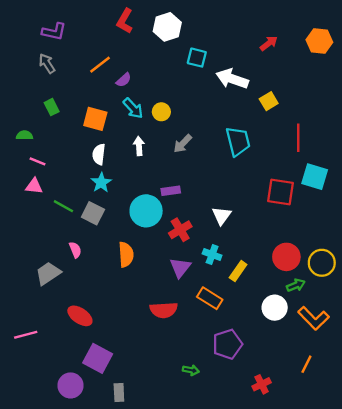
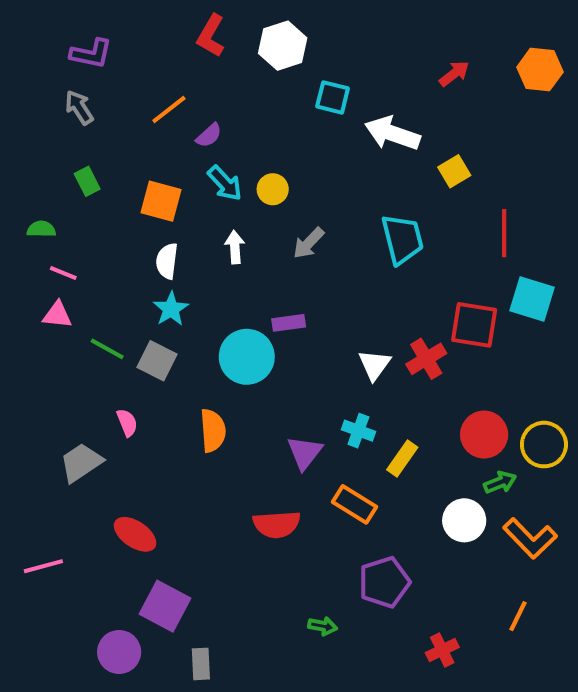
red cross: (180, 230) -> (426, 359), moved

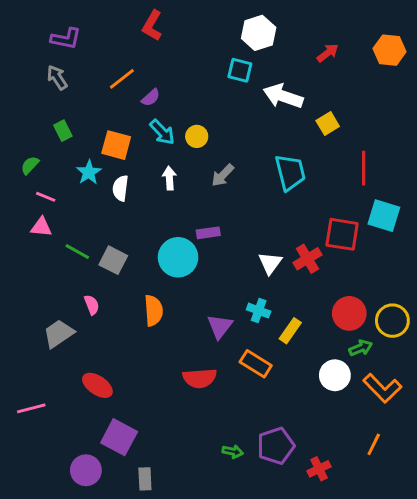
white hexagon: (283, 46) -> (259, 33), moved
green semicircle: (41, 229) -> (30, 165), turned -48
cyan star: (171, 309) -> (89, 172), moved
purple pentagon: (384, 582) -> (276, 446), moved

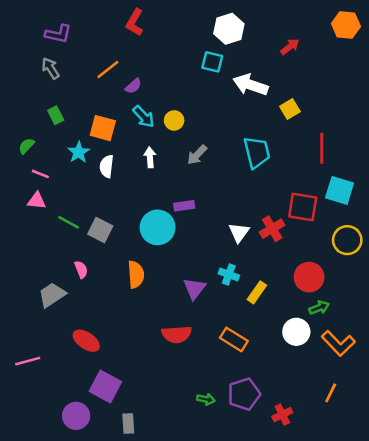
orange hexagon: (390, 50) -> (346, 25), moved
yellow circle: (392, 321) -> (347, 240), moved
orange rectangle: (256, 364) -> (234, 339), moved

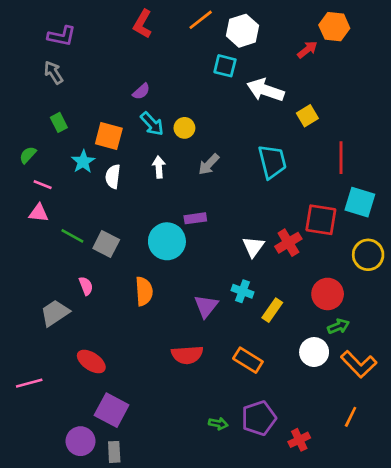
orange hexagon: (346, 25) -> (334, 27), moved
orange line: (108, 70) -> (201, 20), moved
gray rectangle: (128, 423) -> (114, 452), moved

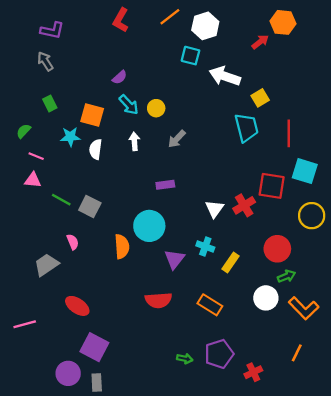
cyan star: (83, 162) -> (70, 137), turned 30
cyan trapezoid: (272, 162) -> (246, 128), moved
cyan circle: (167, 241) -> (149, 226), moved

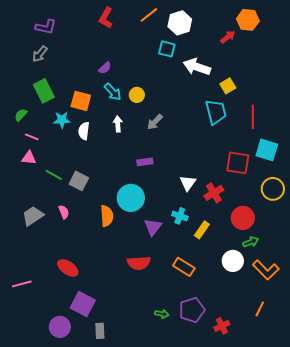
gray arrow: (45, 61) -> (40, 54), turned -108
green rectangle: (50, 104) -> (44, 91), size x1.6
red cross: (244, 205) -> (214, 193), moved
gray trapezoid: (46, 265) -> (33, 216), moved
gray rectangle: (97, 383) -> (100, 331), moved

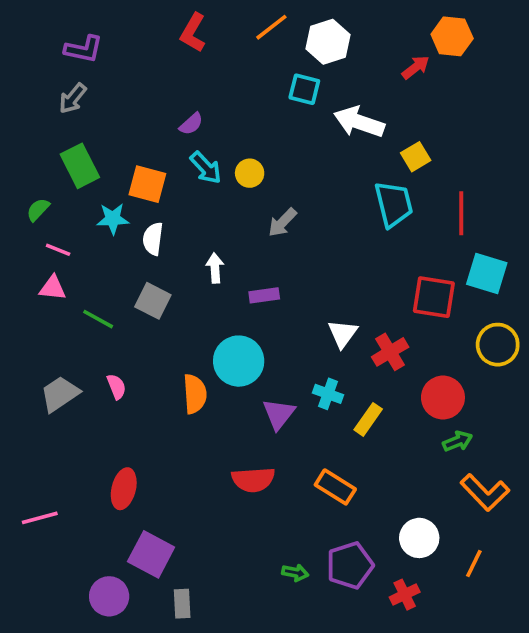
white arrow: (118, 124) -> (215, 268), moved
gray square: (79, 181) -> (153, 301), moved
white circle: (233, 261) -> (419, 538), moved
red ellipse: (68, 268) -> (124, 489), turned 70

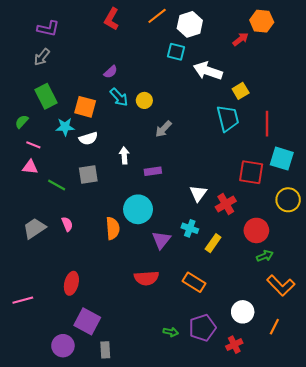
white semicircle: (153, 239) -> (88, 138), turned -114
gray square: (153, 301) -> (88, 174), turned -36

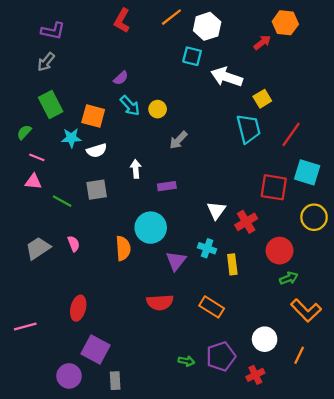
red line: (267, 124) -> (291, 134), turned 35
yellow rectangle: (213, 243) -> (232, 264), turned -42

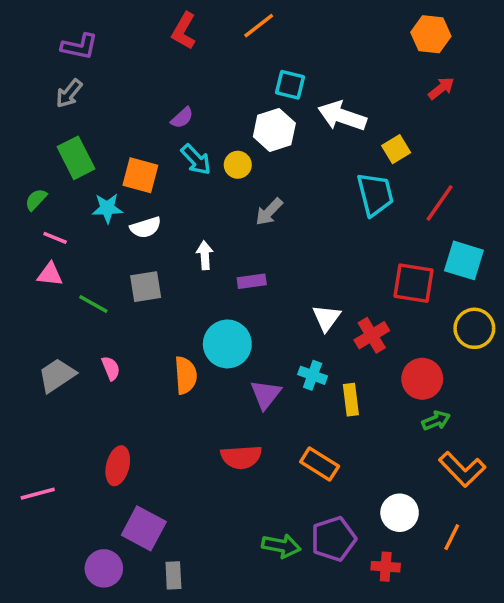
white hexagon: (207, 26) -> (274, 130), moved
red arrow: (262, 42) -> (441, 88), moved
green arrow: (186, 361) -> (281, 546), size x1.5
red cross: (255, 375) -> (386, 567), turned 30

